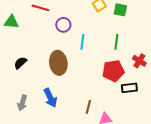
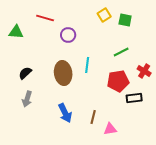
cyan line: (82, 42) -> (87, 65), moved
green line: (116, 42) -> (121, 52), turned 56
blue arrow: (50, 98) -> (65, 113), moved
gray arrow: (22, 103) -> (27, 99), moved

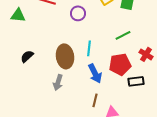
purple circle: (68, 35) -> (78, 13), moved
gray arrow: (27, 99) -> (58, 82), moved
blue arrow: (65, 113) -> (95, 73), moved

